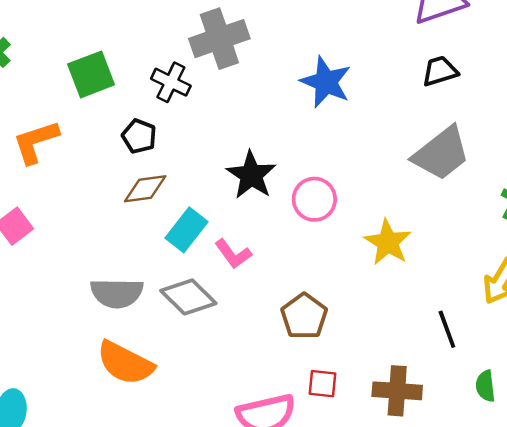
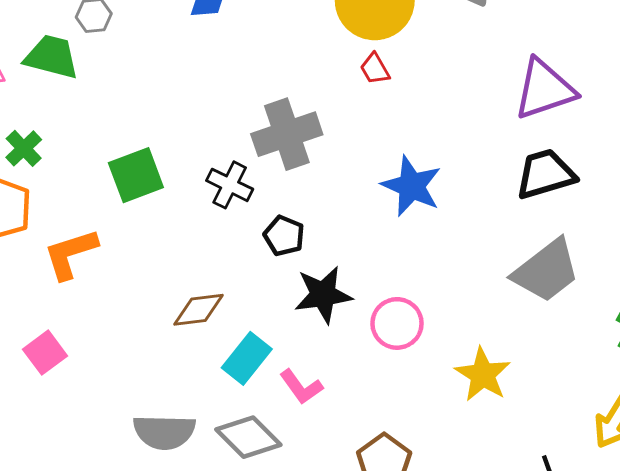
black trapezoid: (440, 71) -> (545, 174), size x1.4
black pentagon: (139, 136) -> (284, 236), moved
black star: (251, 175) -> (323, 295), turned 30

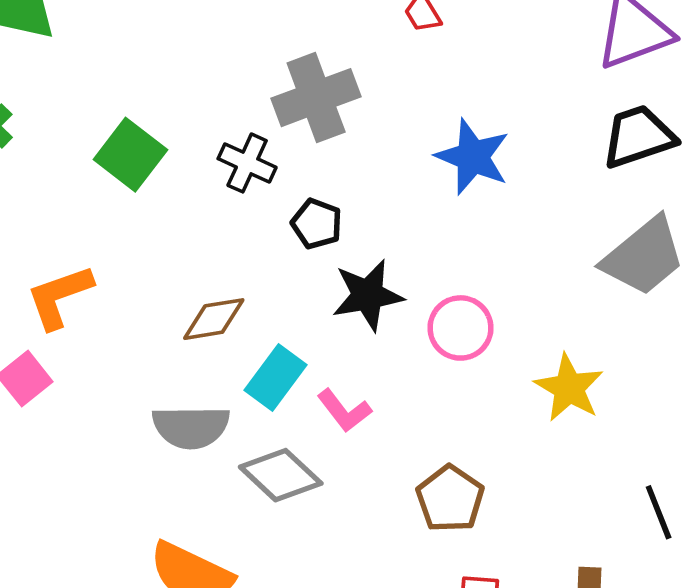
green square: (136, 175) -> (130, 155), turned -30
orange L-shape: (71, 254) -> (59, 297), moved
gray semicircle: (164, 432) -> (191, 427), moved

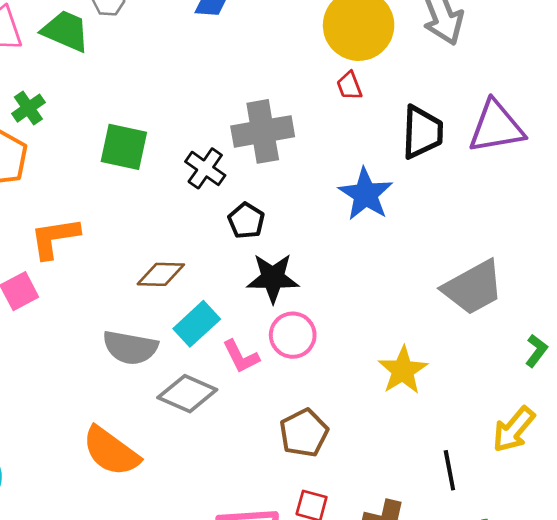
black trapezoid: (638, 137) -> (422, 132), moved, turned 100
green square: (130, 155) -> (124, 147), turned -36
pink circle: (460, 328) -> (293, 335), moved
gray diamond: (281, 475) -> (187, 394), turned -30

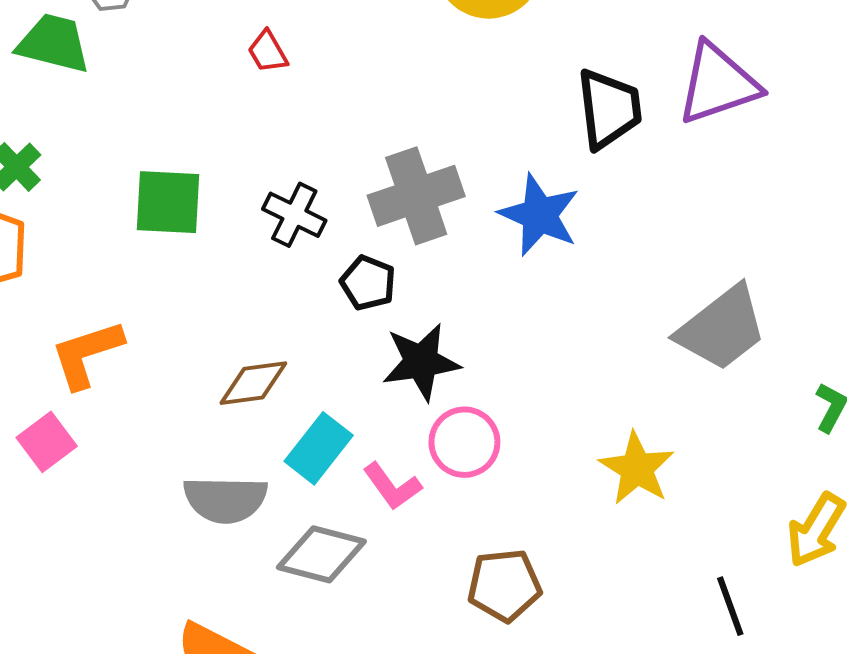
red trapezoid: (349, 86) -> (268, 52), moved
gray cross: (263, 131) -> (416, 196), moved
brown pentagon: (304, 433) -> (504, 585), turned 30

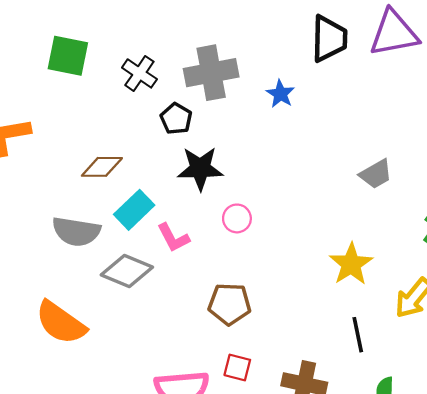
blue star: (539, 215) -> (280, 94), size x0.6
gray trapezoid: (722, 328) -> (376, 174), size x0.6
pink circle: (464, 442) -> (237, 218), moved, size x0.7
yellow star: (637, 468) -> (351, 264), moved

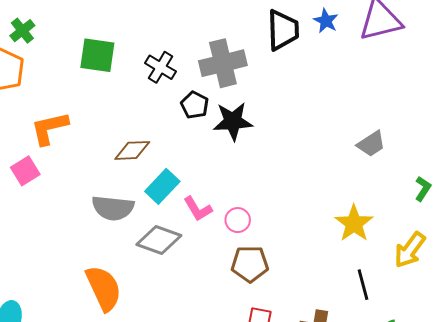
black trapezoid: (329, 39) -> (283, 30), moved
blue star: (280, 94) -> (326, 21), moved
black star: (200, 169) -> (233, 121), moved
pink circle: (237, 218) -> (238, 220), moved
orange semicircle: (61, 323) -> (104, 288), turned -147

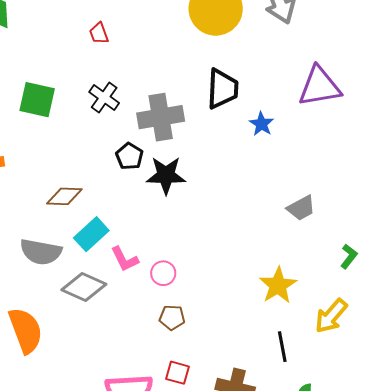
blue star: (326, 21) -> (261, 124), moved
black cross: (161, 67) -> (104, 98), moved
brown pentagon: (250, 264) -> (172, 317), size x0.7

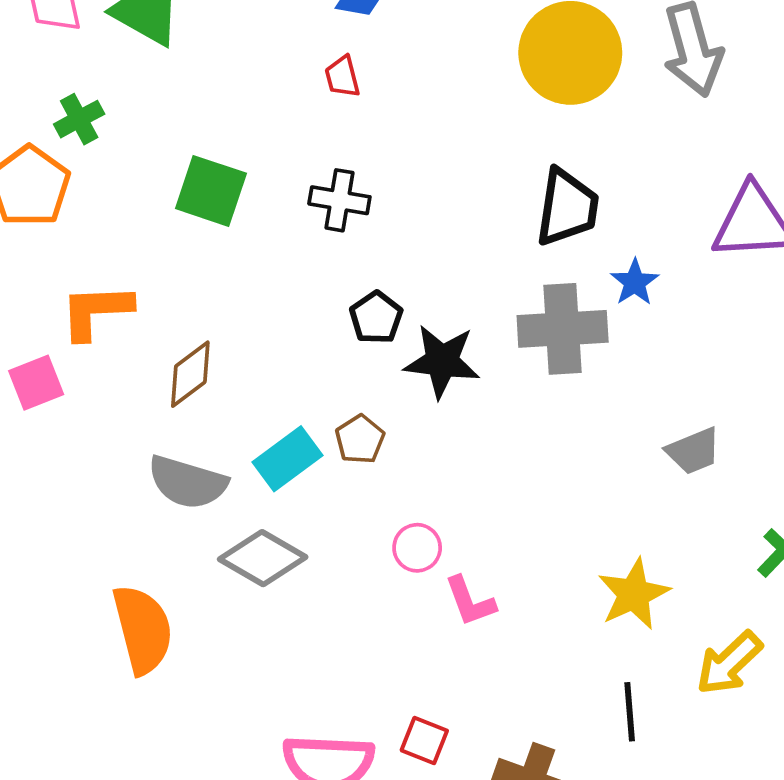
black cross: (104, 98) -> (339, 200), turned -32
gray cross: (161, 117) -> (563, 329), moved
brown diamond: (64, 196) -> (190, 374), moved, turned -45
pink L-shape: (125, 259) -> (470, 601), moved
brown pentagon: (172, 317) -> (360, 439), moved, turned 30

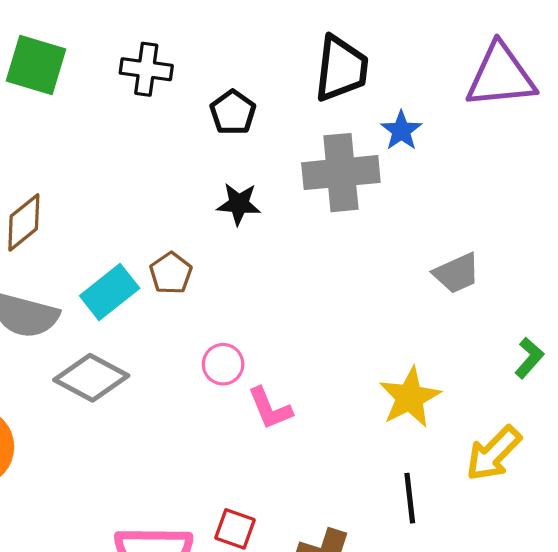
black pentagon: (376, 318) -> (233, 112), moved
black star: (442, 361) -> (239, 204), size x0.7

